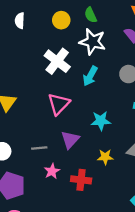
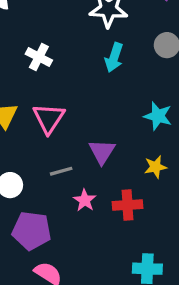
white cross: (57, 61) -> (39, 57), moved, size x0.7
pink triangle: (59, 104) -> (49, 118), moved
cyan star: (101, 121) -> (158, 116), moved, turned 30

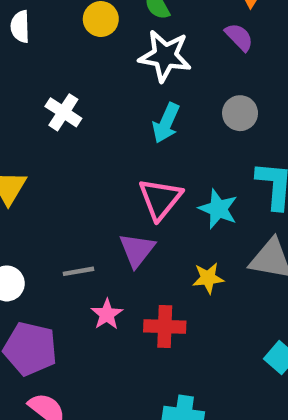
pink triangle: (49, 118) -> (160, 199), moved

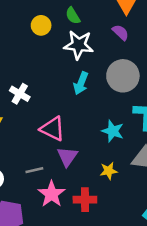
white cross: (63, 112) -> (20, 94), moved
gray circle: (240, 113) -> (123, 76), size x1.6
pink triangle: (160, 199) -> (53, 129), moved, turned -40
pink star: (107, 314) -> (52, 194), size x1.5

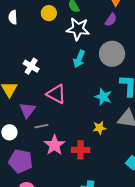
purple semicircle: (121, 32) -> (111, 20), turned 80
purple triangle: (67, 157) -> (27, 110), moved

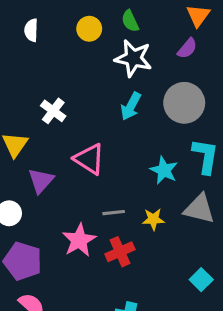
gray line: (41, 126) -> (114, 213), moved
red cross: (81, 150) -> (120, 252), turned -30

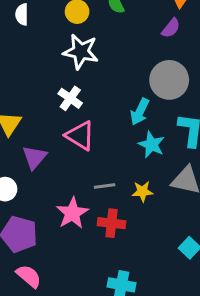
white star: (133, 58) -> (81, 52), moved
cyan arrow: (131, 106) -> (140, 112), moved
white cross: (53, 111) -> (70, 98), moved
red cross: (120, 252) -> (112, 223), turned 32

